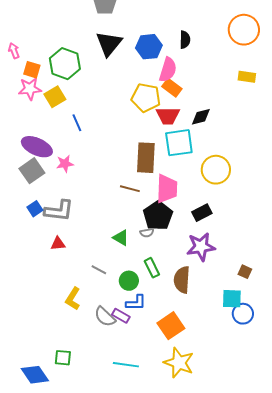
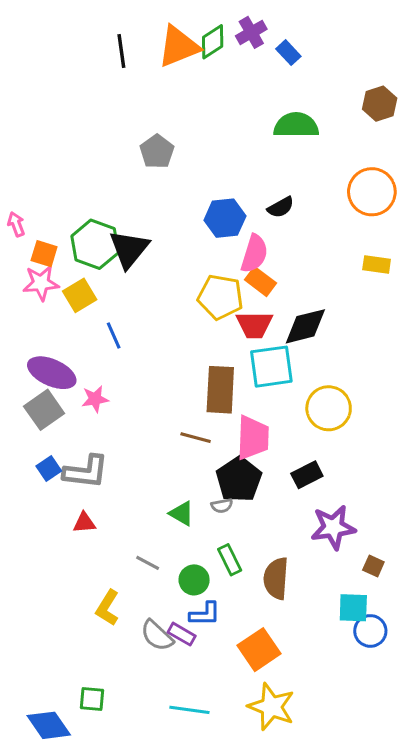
black semicircle: (185, 40) -> (281, 207), turned 60
black triangle: (109, 44) -> (129, 249), moved
black diamond: (201, 117) -> (305, 326), size x1.4
purple star: (201, 247) -> (333, 527), moved

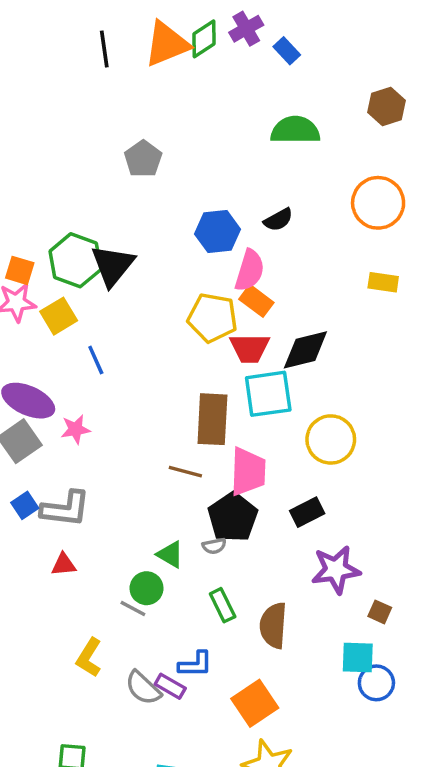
green circle: (194, 580) -> (147, 588), moved

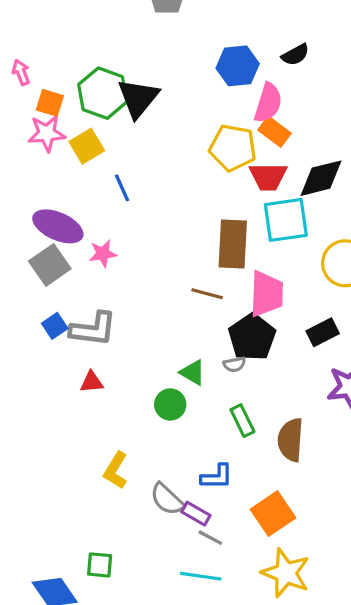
gray line: (133, 609) -> (210, 538), moved
purple rectangle: (170, 686) -> (196, 514), moved

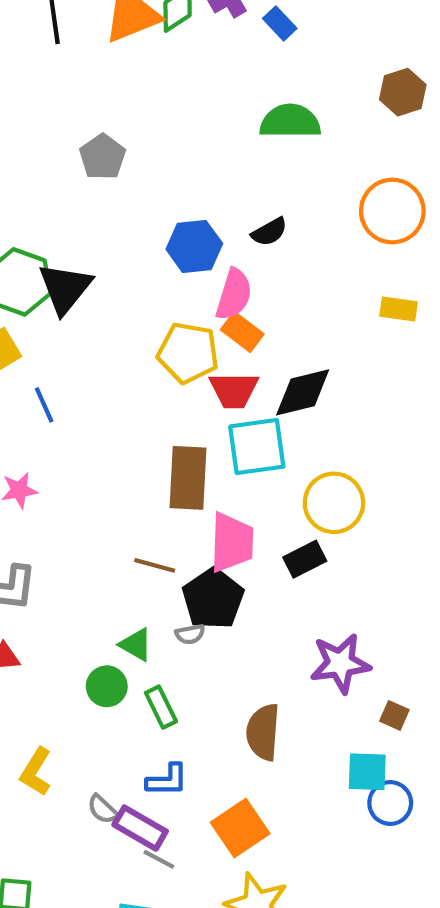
brown line: (207, 294) -> (155, 565), moved
black rectangle: (323, 332) -> (305, 559), moved
green rectangle: (242, 421) -> (161, 707), moved
gray semicircle: (167, 499) -> (103, 809), size x0.7
purple rectangle: (196, 514) -> (140, 828), size x1.4

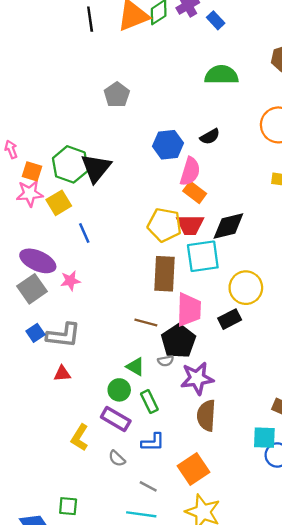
yellow pentagon: (188, 353) -> (164, 225), moved
purple star: (340, 663) -> (197, 378), moved
purple rectangle: (140, 828) -> (116, 419), moved

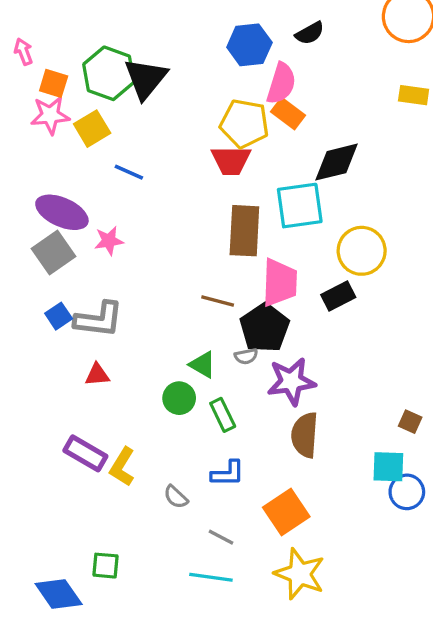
yellow pentagon: (164, 225) -> (244, 124), moved
red trapezoid: (190, 225) -> (231, 160), moved
blue line: (84, 233) -> (129, 172), turned -42
purple rectangle: (116, 419) -> (85, 453), moved

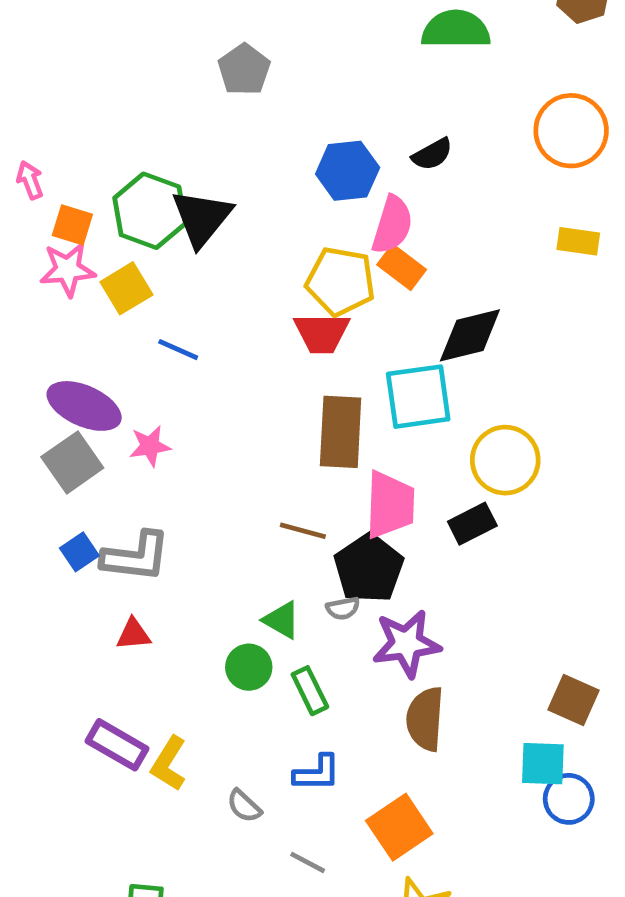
brown square: (410, 422) -> (573, 700), size x1.5

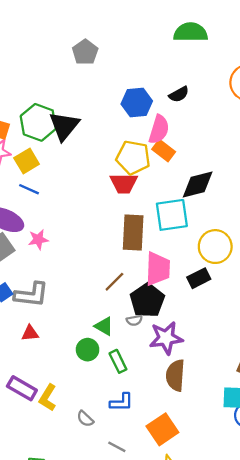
blue line: (178, 350) -> (29, 189), moved
brown line: (303, 531) -> (114, 282), turned -60

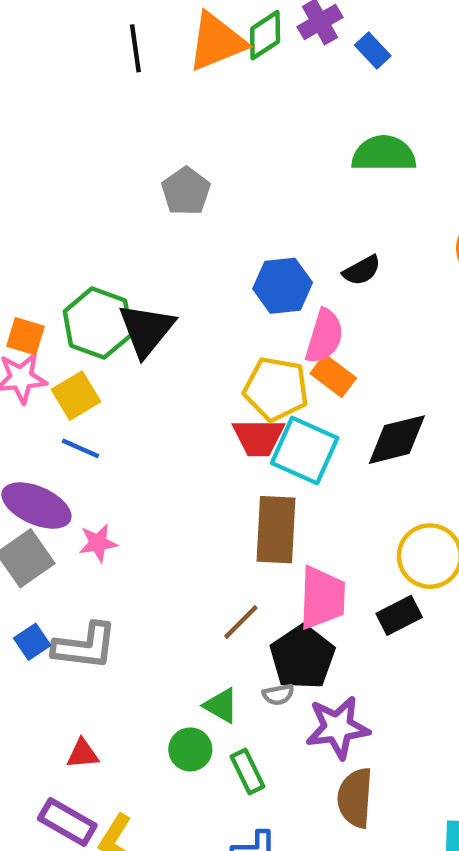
cyan square: (172, 215) -> (305, 451), moved, turned 32
red triangle: (30, 333) -> (83, 754), moved

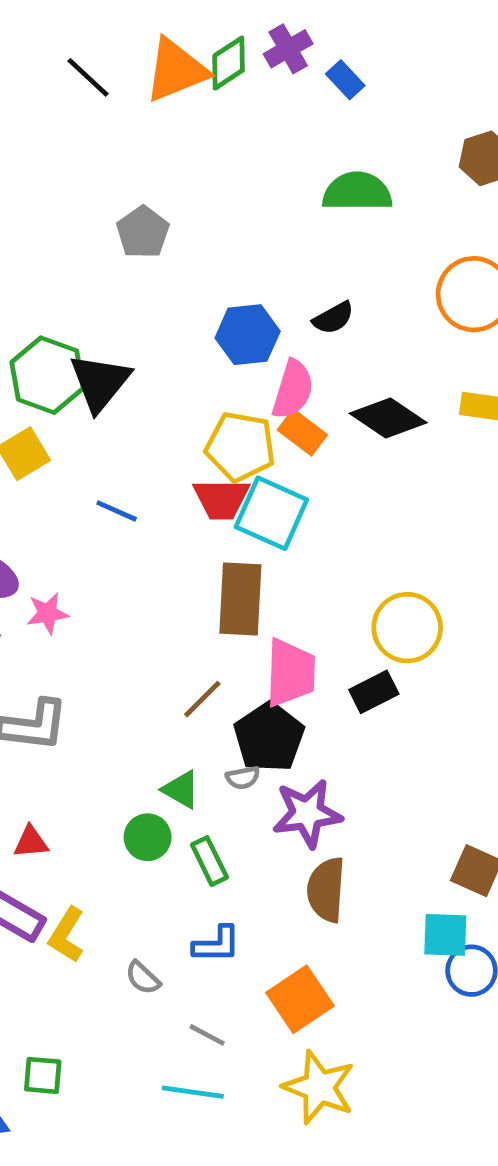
black line: (135, 48) -> (88, 77), turned -39
black diamond: (397, 440) -> (388, 418), moved, turned 48
blue line: (80, 448) -> (117, 511), moved

